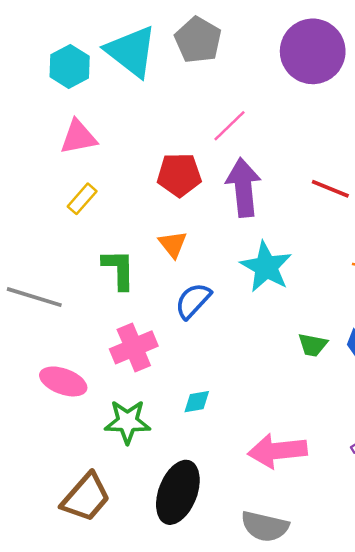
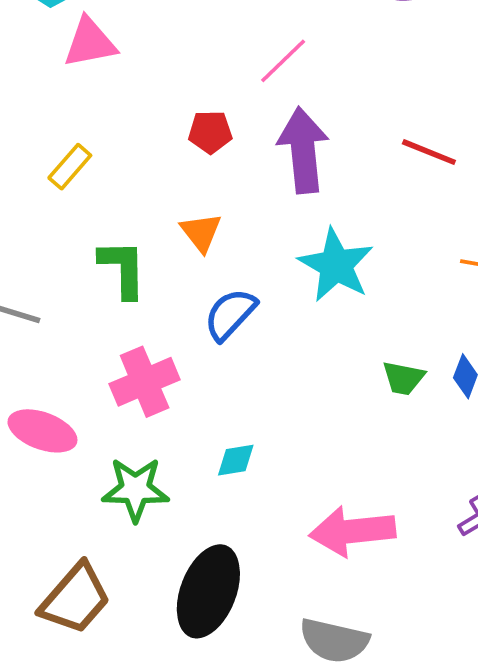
pink triangle: (78, 137) -> (90, 43), moved
red pentagon: (179, 175) -> (210, 132), size x0.7

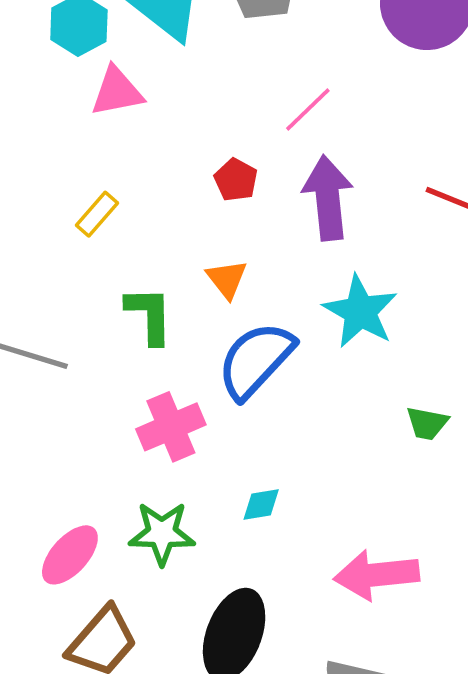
red pentagon: (210, 132) -> (236, 180), turned 30
blue semicircle: (230, 314) -> (256, 360), size x1.5
pink ellipse: (42, 431) -> (70, 555), moved, turned -68

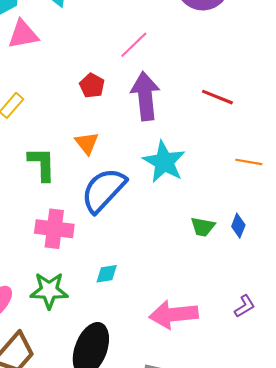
pink cross: (171, 427) -> (54, 229), turned 30

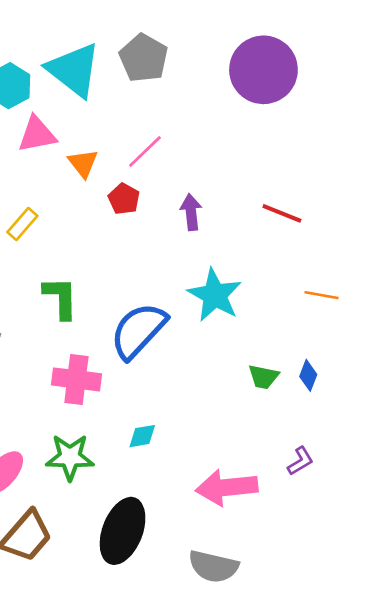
pink line: (134, 45) -> (145, 151), moved
purple arrow: (145, 96) -> (191, 212), size x0.6
orange triangle: (87, 143) -> (83, 163), moved
purple L-shape: (245, 306) -> (300, 461), moved

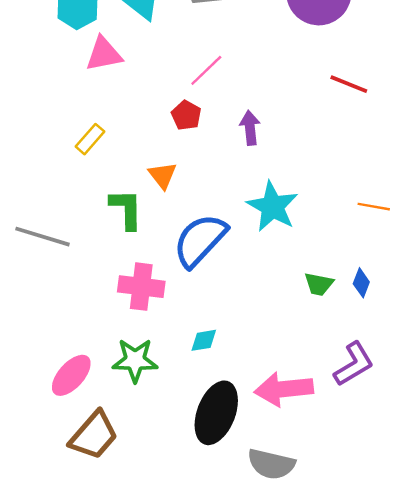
orange triangle: (83, 163) -> (163, 175), moved
red line: (282, 213) -> (349, 84), moved
purple L-shape: (300, 461) -> (354, 364), size x1.6
black ellipse: (123, 531) -> (216, 413), moved

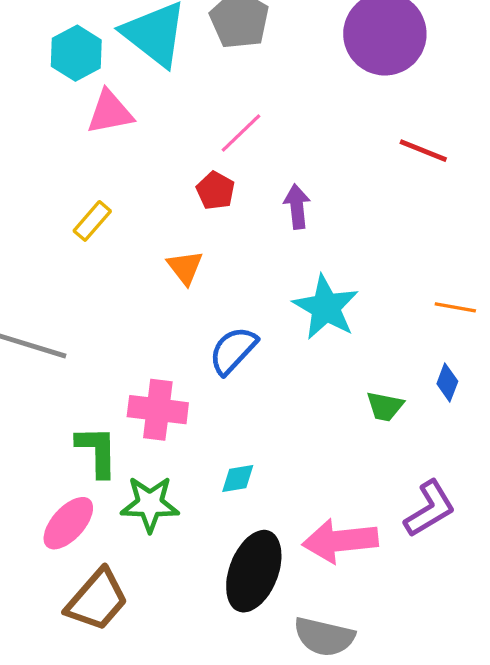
green L-shape: (126, 209) -> (97, 451), moved
blue semicircle: (200, 240) -> (233, 350), size x0.7
blue diamond: (361, 283) -> (447, 382), moved

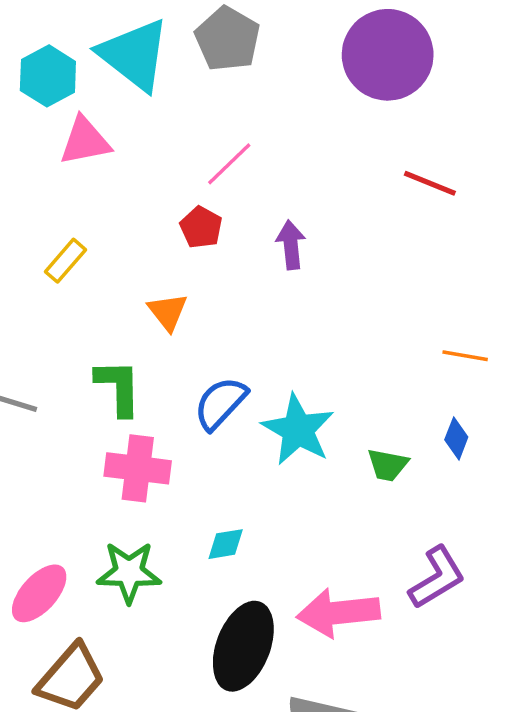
cyan star: (326, 307) -> (298, 430), moved
green L-shape: (97, 451) -> (118, 387), moved

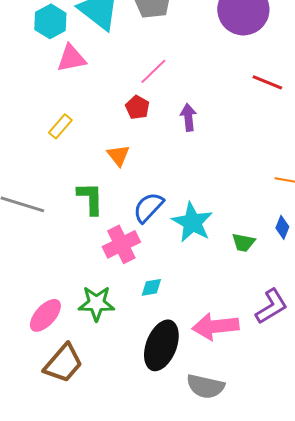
pink cross: (138, 468) -> (121, 244), moved, turned -33

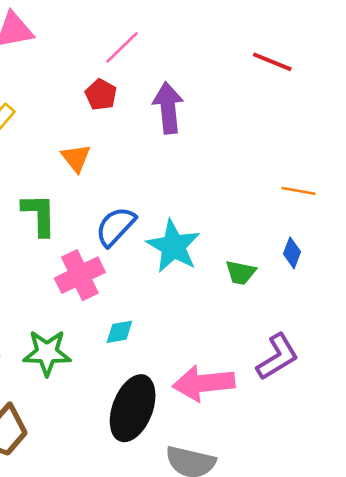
purple arrow: (188, 117) -> (168, 108), size x1.4

